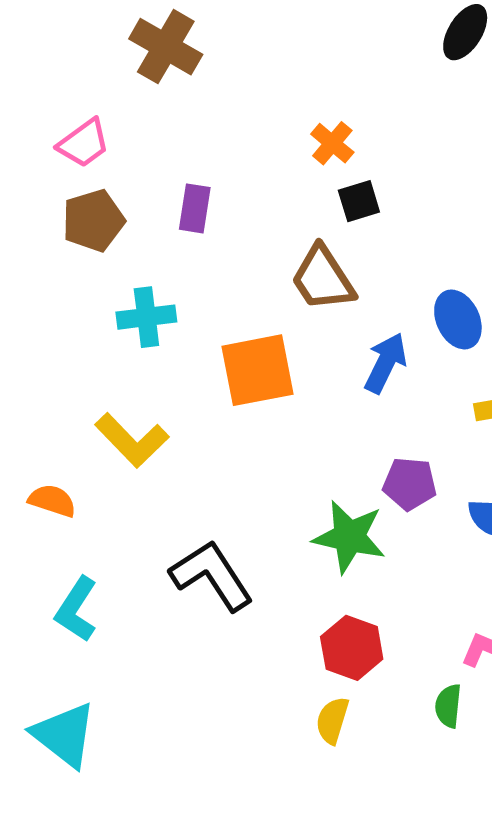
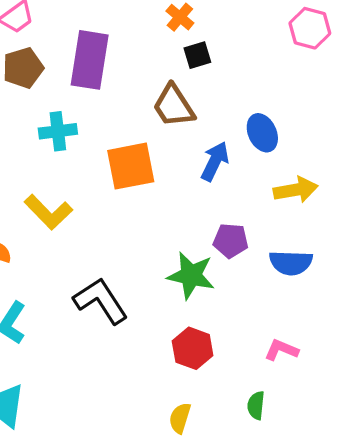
purple rectangle: (195, 208) -> (90, 60), size x1.8
green semicircle: (448, 706) -> (256, 405), moved
yellow semicircle: (332, 720) -> (180, 418), moved

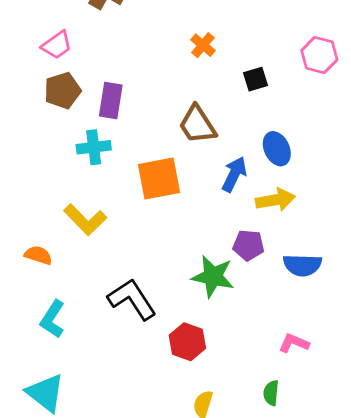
black square: (197, 55) -> (256, 79), moved
purple rectangle: (90, 60) -> (111, 100), moved, size x0.7
yellow arrow: (296, 190) -> (275, 200), moved
red hexagon: (193, 348) -> (187, 342), moved

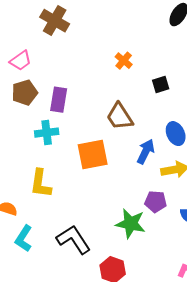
yellow L-shape: (85, 220) -> (41, 184), turned 52
cyan L-shape: (53, 319) -> (24, 239), moved

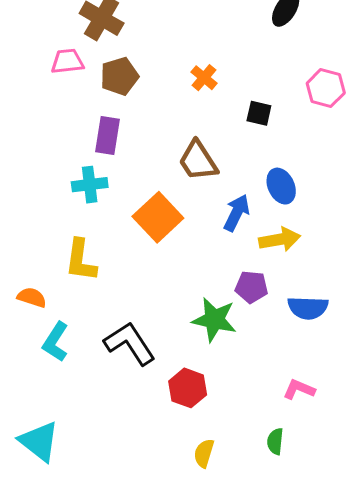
pink trapezoid: (21, 61) -> (67, 61), moved, turned -150
black square: (161, 85) -> (259, 113), turned 30
brown pentagon: (25, 93) -> (119, 76), moved
orange square: (93, 155) -> (158, 217), turned -32

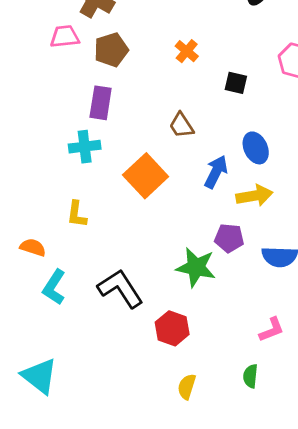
brown trapezoid: (198, 161) -> (181, 125), size x0.7
yellow L-shape: (81, 260) -> (77, 214), size x0.7
pink L-shape: (299, 389) -> (272, 330), turned 136

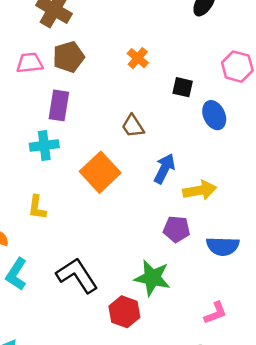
pink trapezoid: (65, 37) -> (30, 63), moved
blue ellipse: (256, 148) -> (214, 115), moved
green star: (196, 267) -> (152, 278), moved

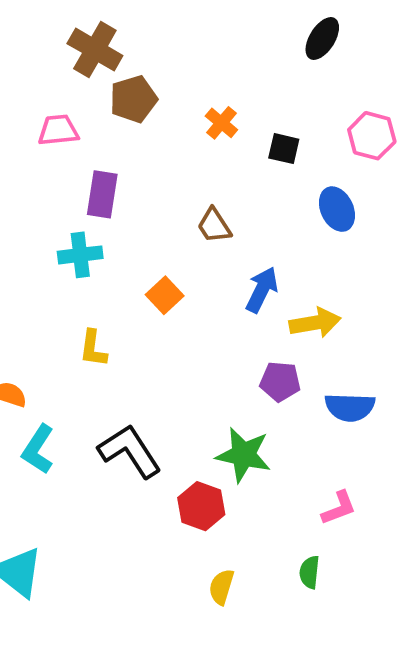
brown pentagon: (69, 57) -> (133, 99), moved
black square: (183, 87) -> (284, 149), moved
orange square: (100, 172) -> (165, 295), size x0.6
yellow L-shape: (37, 207) -> (93, 348), moved

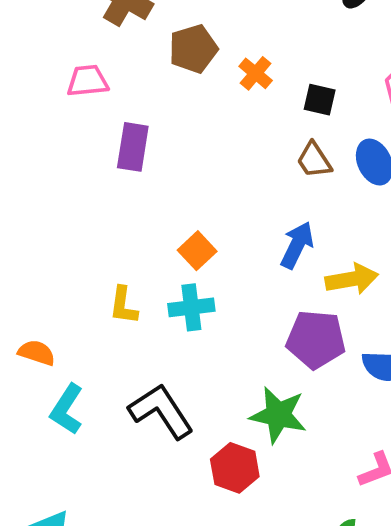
brown pentagon: (133, 99) -> (193, 49), moved
brown trapezoid: (214, 226) -> (314, 160), moved
cyan cross: (80, 255) -> (191, 307), moved
purple pentagon: (280, 381) -> (316, 339), size x1.4

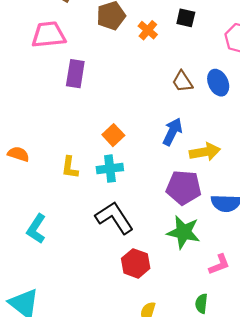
pink trapezoid: (88, 81) -> (49, 35), size x1.4
black square: (320, 100) -> (186, 18), moved
orange semicircle: (37, 353) -> (18, 154), moved
black L-shape: (161, 411) -> (114, 218), moved
green star: (278, 415) -> (184, 232), moved

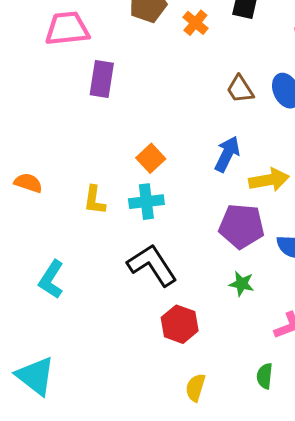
green star: (184, 232) -> (242, 284), size x0.6

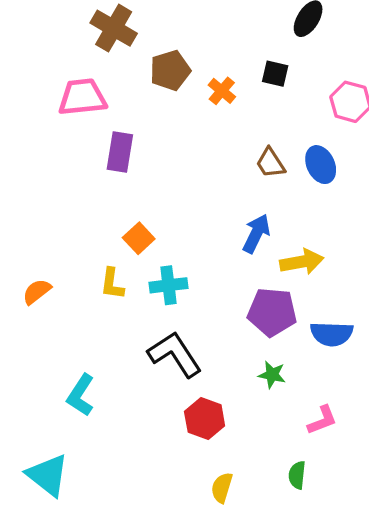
orange square: (151, 158) -> (139, 238), moved
orange semicircle: (28, 183) -> (37, 292), moved, turned -56
cyan L-shape: (51, 279) -> (81, 395), moved

